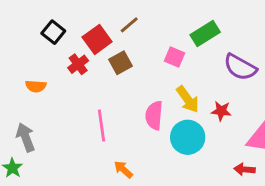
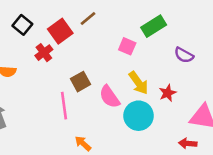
brown square: (120, 63) -> (80, 82), moved
purple semicircle: (240, 67) -> (184, 55), size x0.7
red star: (221, 111) -> (168, 93), turned -30
pink semicircle: (154, 115) -> (109, 97), turned -40

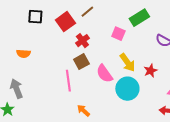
black square: (22, 25) -> (35, 17), turned -35
red cross: (44, 53) -> (82, 41), moved

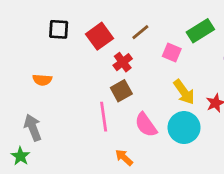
brown line: (87, 12) -> (140, 32), moved
pink semicircle: (104, 74) -> (146, 125), moved

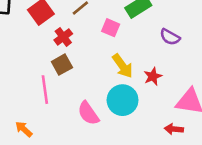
pink semicircle: (146, 125) -> (88, 113), moved
orange arrow: (124, 157) -> (24, 129), moved

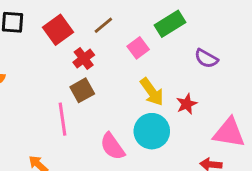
pink square: (111, 28) -> (138, 48), turned 30

